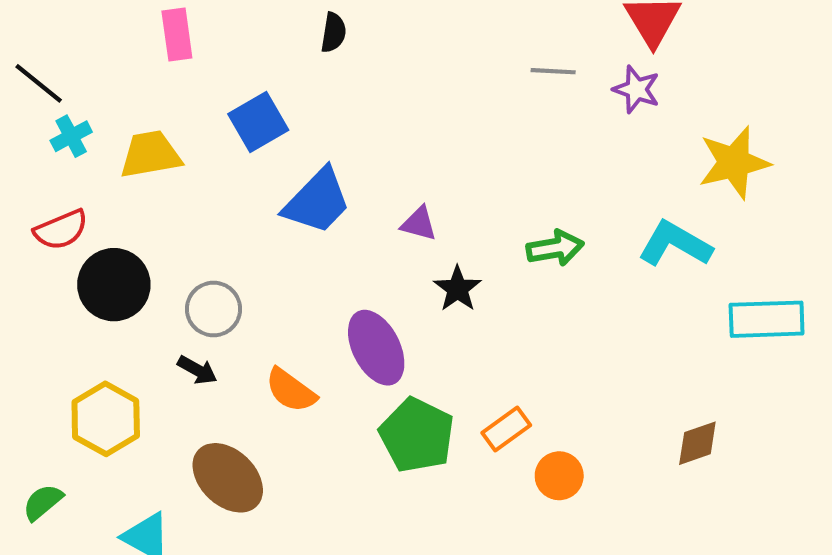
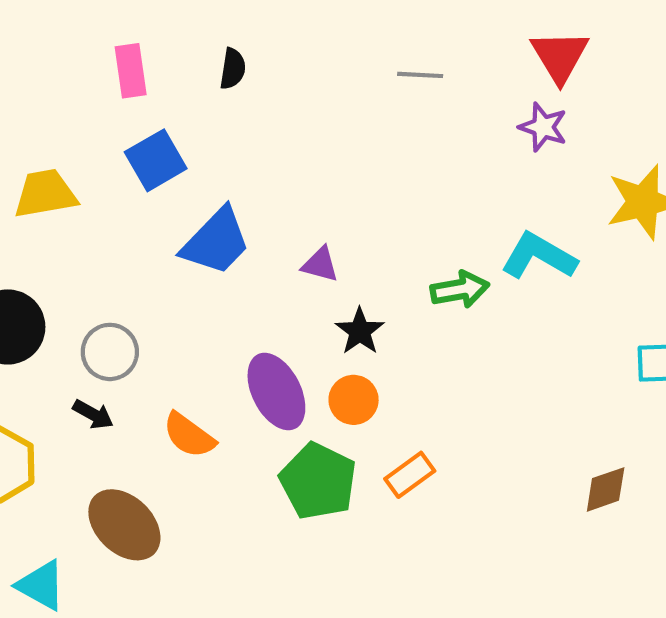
pink rectangle: (177, 35) -> (131, 71), moved
gray line: (553, 71) -> (420, 75), moved
cyan L-shape: (675, 244) -> (539, 256), moved
orange circle: (559, 476) -> (354, 400), moved

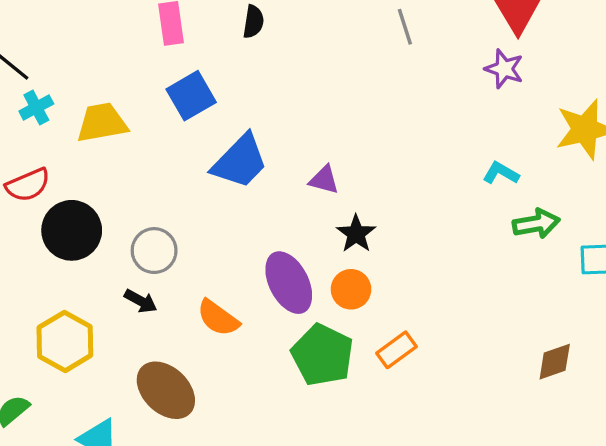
gray line: (420, 75) -> (405, 27), turned 69
cyan L-shape: (539, 256) -> (501, 173), size x0.6
green arrow: (460, 289) -> (536, 224), moved

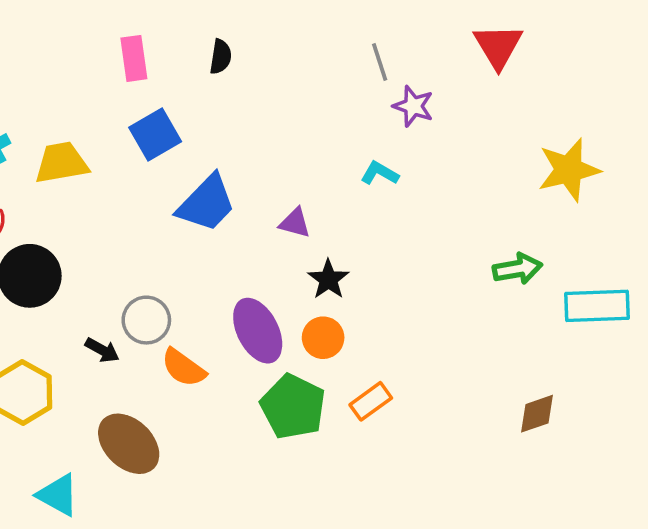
purple star: (504, 69) -> (413, 106), moved
cyan L-shape: (501, 173) -> (380, 173), moved
gray circle: (154, 251) -> (146, 320), moved

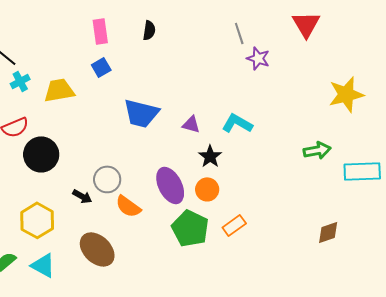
blue square: (155, 134) -> (101, 67), moved, size x0.7
cyan L-shape: (380, 173) -> (237, 123), moved, size x1.4
blue trapezoid: (206, 203) -> (141, 113), turned 60
cyan triangle: (58, 495) -> (43, 265), moved

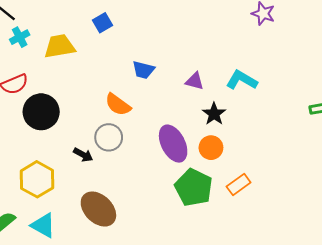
blue trapezoid: (141, 113) -> (143, 70), size x0.6
orange semicircle: (128, 206) -> (118, 105), moved

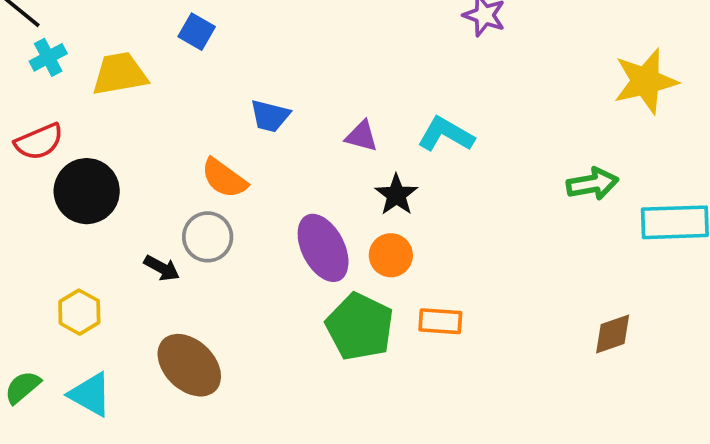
blue square: (103, 23) -> (197, 32), turned -30
yellow hexagon: (37, 179) -> (79, 312), size x0.7
orange rectangle: (239, 184) -> (440, 321), turned 40

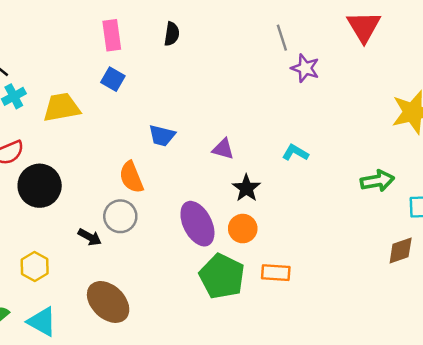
cyan L-shape: (446, 134) -> (295, 153), moved, size x0.7
orange semicircle: (224, 178) -> (131, 177), turned 32
brown diamond: (613, 334) -> (401, 251), moved

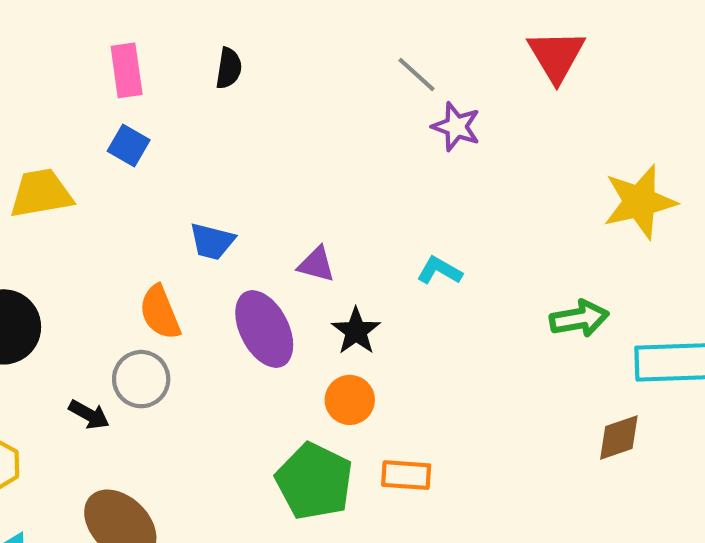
gray line: (282, 38) -> (417, 75), turned -30
purple ellipse: (197, 224) -> (264, 329), moved

